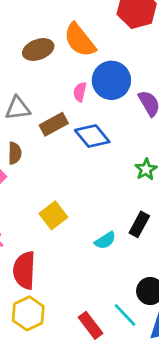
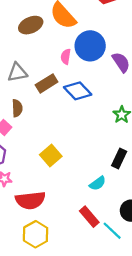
cyan semicircle: (105, 240) -> (98, 183), moved
red semicircle: (24, 270) -> (30, 200), turned -96
red rectangle: (91, 325) -> (89, 217), moved

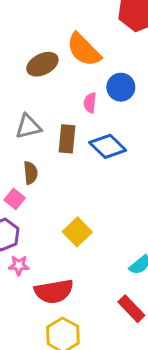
blue circle: (90, 46) -> (121, 87), size x0.7
brown rectangle: (47, 83) -> (67, 139), turned -50

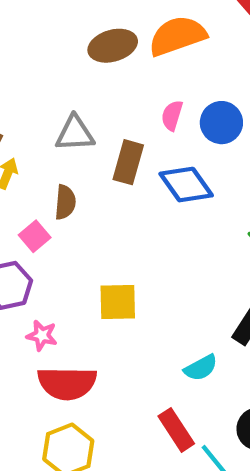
orange semicircle: (84, 50) -> (177, 36), turned 105
blue circle: (121, 87) -> (221, 123), moved
yellow square: (77, 232) -> (118, 302), turned 32
pink star: (19, 265) -> (42, 335), moved

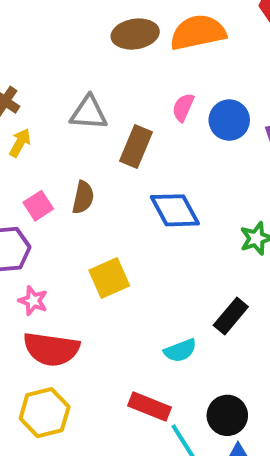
blue diamond: (186, 185) -> (175, 210), moved
brown semicircle: (65, 202) -> (83, 197), moved
yellow square: (118, 302) -> (109, 278), turned -30
red rectangle: (176, 430) -> (149, 407), turned -42

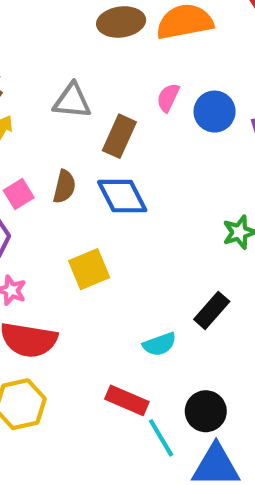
blue diamond: (175, 210) -> (122, 196), moved

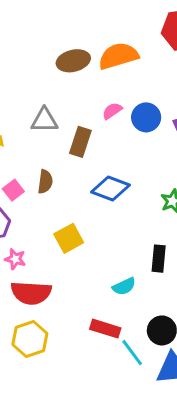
pink semicircle: (168, 98) -> (112, 111), turned 36
blue diamond: (122, 196) -> (111, 188), moved, turned -36
black rectangle: (212, 310) -> (159, 259), turned -30

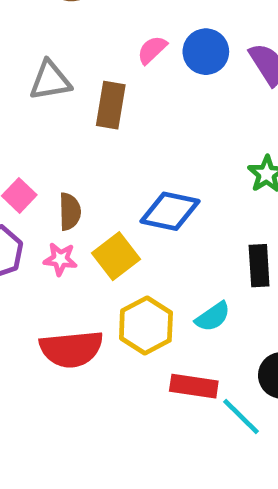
brown semicircle: (45, 182) -> (70, 212), moved
blue diamond: (111, 188) -> (170, 211), moved
pink star: (15, 259) -> (60, 259), moved
yellow hexagon: (30, 339) -> (146, 325), moved

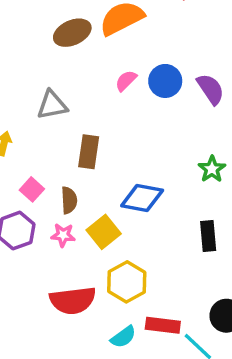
brown rectangle: (111, 105) -> (89, 152), moved
cyan semicircle: (213, 317) -> (123, 337), moved

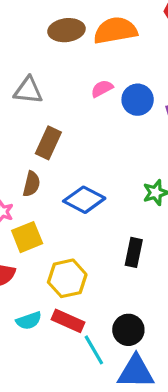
brown semicircle: (69, 200) -> (31, 184), moved
yellow square: (104, 232) -> (27, 237), moved
yellow hexagon: (127, 282) -> (67, 278), moved

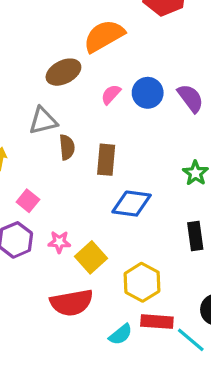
brown ellipse: (66, 30) -> (63, 72), moved
brown rectangle: (48, 143) -> (106, 160), moved
brown semicircle: (31, 184) -> (67, 147), moved

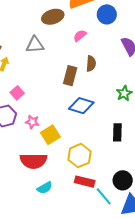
blue circle: (148, 93) -> (107, 14), moved
brown semicircle: (67, 147) -> (91, 64), moved
cyan semicircle: (121, 334) -> (45, 188), moved

